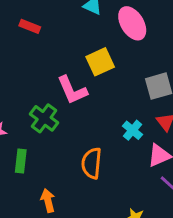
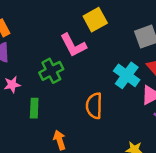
green cross: (44, 118) -> (51, 71), turned 30
cyan cross: (132, 130) -> (127, 75), size x1.5

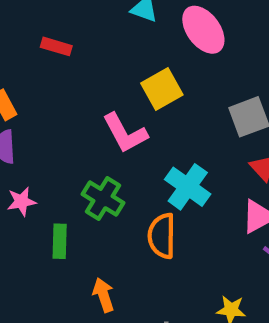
green cross: (51, 71) -> (103, 199), moved, turned -30
cyan cross: (127, 75) -> (188, 187), moved

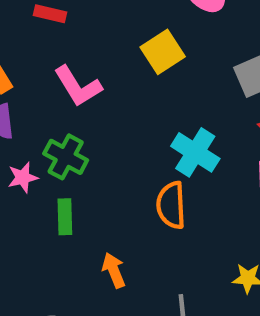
pink L-shape: (125, 133) -> (78, 86), moved
green cross: (103, 199) -> (66, 157), moved

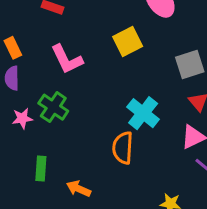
green rectangle: (65, 217) -> (41, 169), moved
orange arrow: (114, 270) -> (79, 189), turned -50

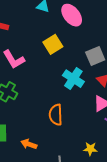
cyan cross: (143, 113) -> (73, 79), moved

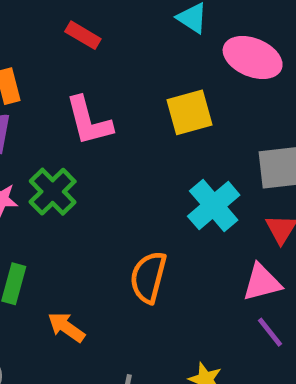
pink ellipse: (72, 15) -> (253, 57), turned -45

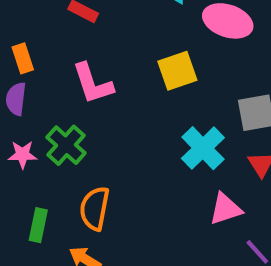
orange semicircle: (148, 277) -> (95, 208), moved
pink triangle: (262, 282) -> (225, 209), moved

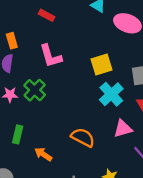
yellow square: (177, 71) -> (102, 64), moved
orange semicircle: (95, 208) -> (83, 137), moved, turned 105

